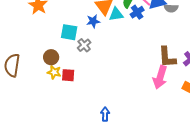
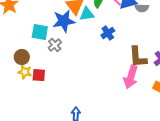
blue cross: (137, 12) -> (108, 33), moved
blue star: (93, 21) -> (64, 21), size x1.6

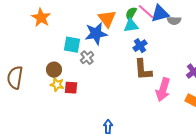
cyan triangle: (87, 14) -> (131, 26), moved
brown L-shape: (138, 57) -> (143, 70), moved

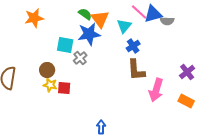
green semicircle: (131, 14) -> (85, 14), moved, turned 96
orange star: (41, 18) -> (34, 18), turned 30
cyan triangle: (131, 26) -> (124, 26), turned -42

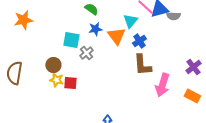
orange star: (34, 18) -> (23, 20), moved
orange triangle: (100, 19) -> (116, 36), moved
blue star: (89, 34) -> (95, 29), size x0.6

